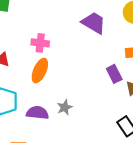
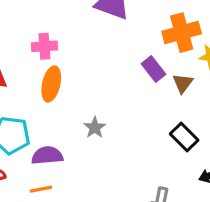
purple semicircle: (37, 113) -> (47, 156), moved

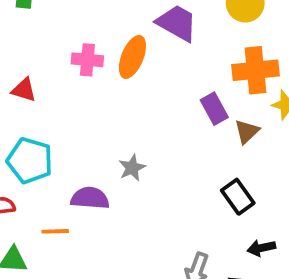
orange ellipse: (51, 84) -> (132, 57), moved
purple semicircle: (47, 156) -> (90, 198), moved

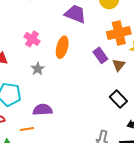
orange ellipse: (132, 57) -> (62, 47), moved
pink cross: (87, 60) -> (32, 39), turned 35
gray star: (132, 168) -> (38, 69), moved

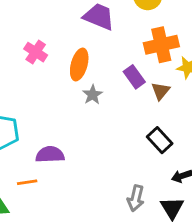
gray star: (38, 69) -> (93, 95), moved

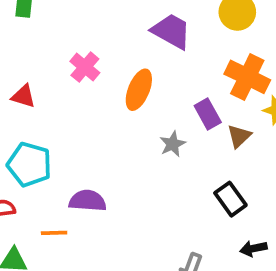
orange cross: (161, 45) -> (247, 77), turned 32
gray star: (93, 95) -> (172, 144), moved

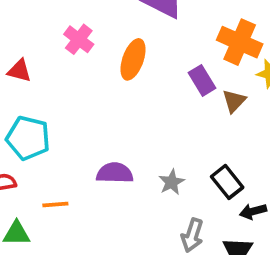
gray star: (172, 144) -> (172, 182), moved
black rectangle: (230, 199) -> (227, 182), moved
purple semicircle: (88, 201) -> (115, 173), moved

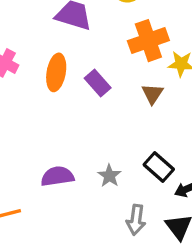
orange cross: (240, 42) -> (148, 41), turned -33
purple rectangle: (202, 80) -> (98, 83), moved

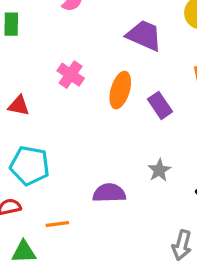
gray star: (109, 176) -> (159, 170), moved

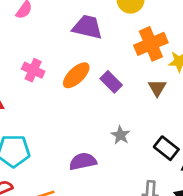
orange ellipse: (120, 90) -> (76, 75), turned 40

